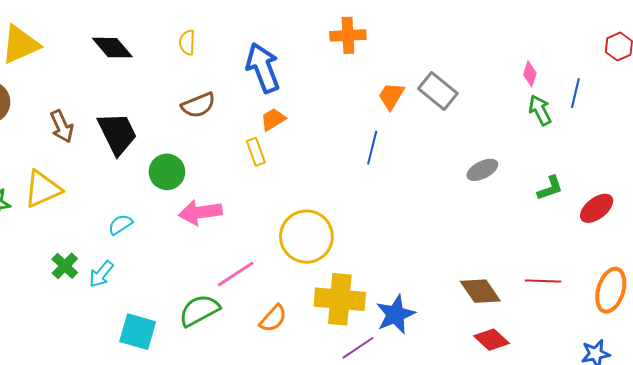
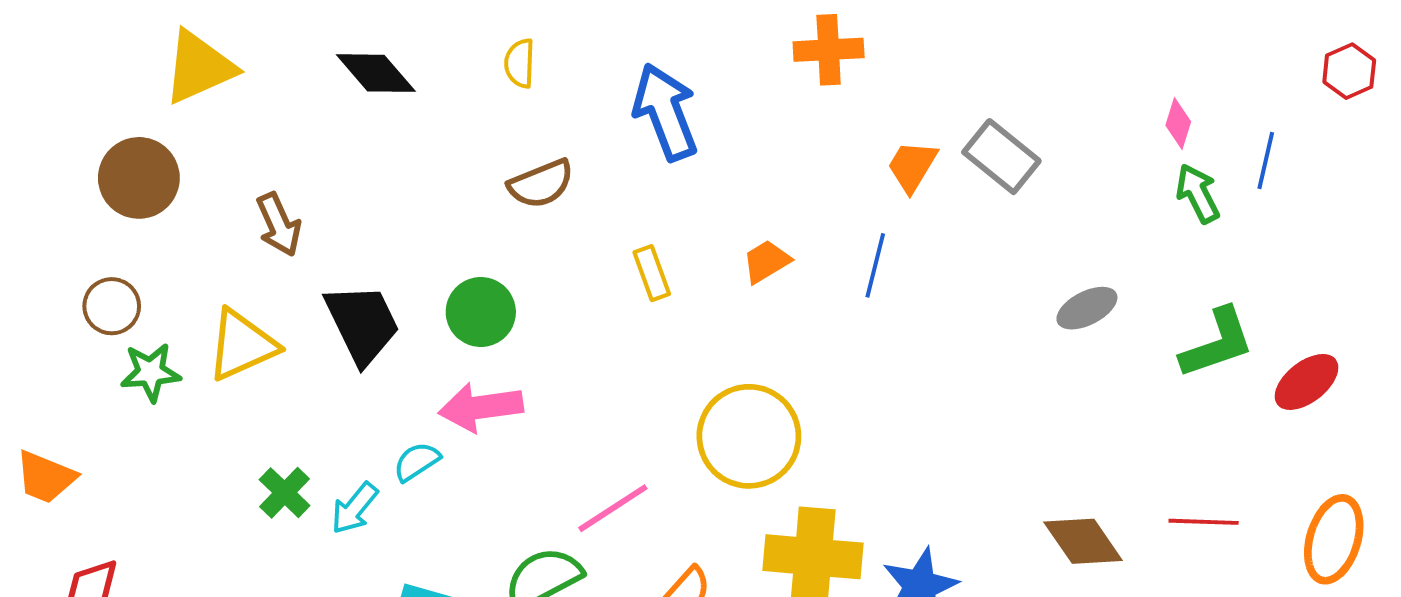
orange trapezoid: (273, 119) -> (766, 261), moved
black trapezoid: (117, 133) -> (362, 324), moved
green L-shape: (550, 188) -> (1217, 343), size x1.5
pink arrow: (200, 212) -> (481, 407), moved
cyan semicircle: (120, 224) -> (417, 462), moved

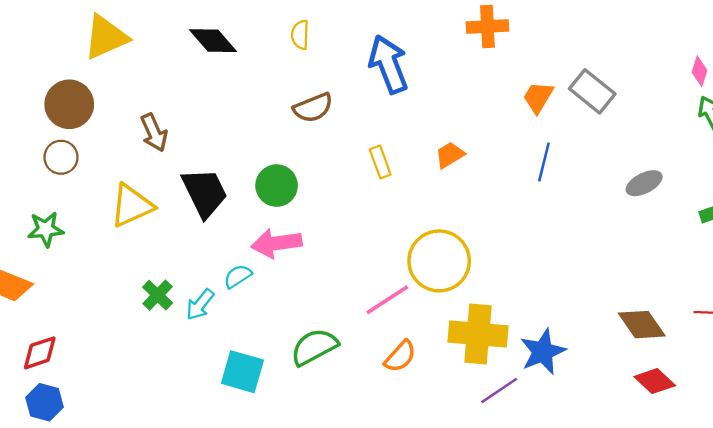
blue line: (875, 265) -> (544, 162), moved
brown circle: (112, 306) -> (61, 157), moved
green star: (151, 372) -> (46, 229), moved
pink line: (613, 508) -> (387, 300), moved

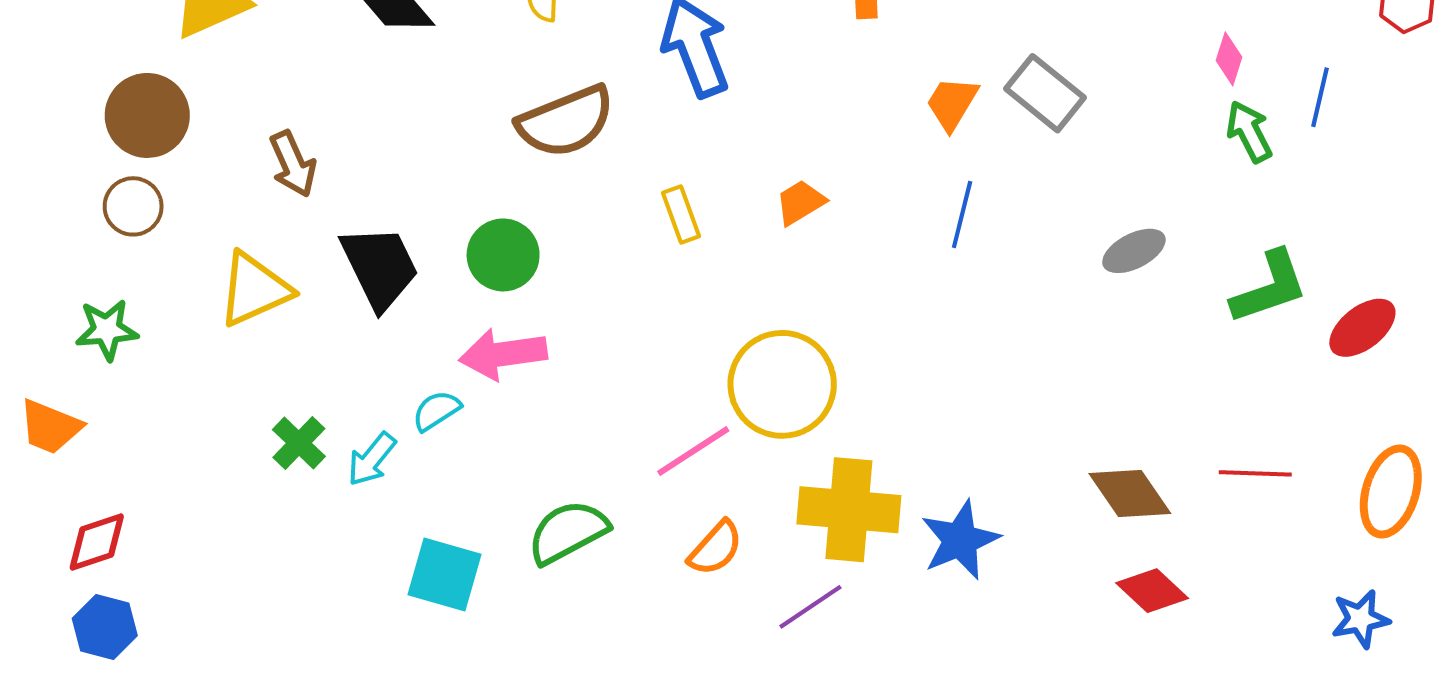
brown semicircle: (313, 108) -> (566, 122), size x1.4
purple line: (499, 391) -> (810, 607), moved

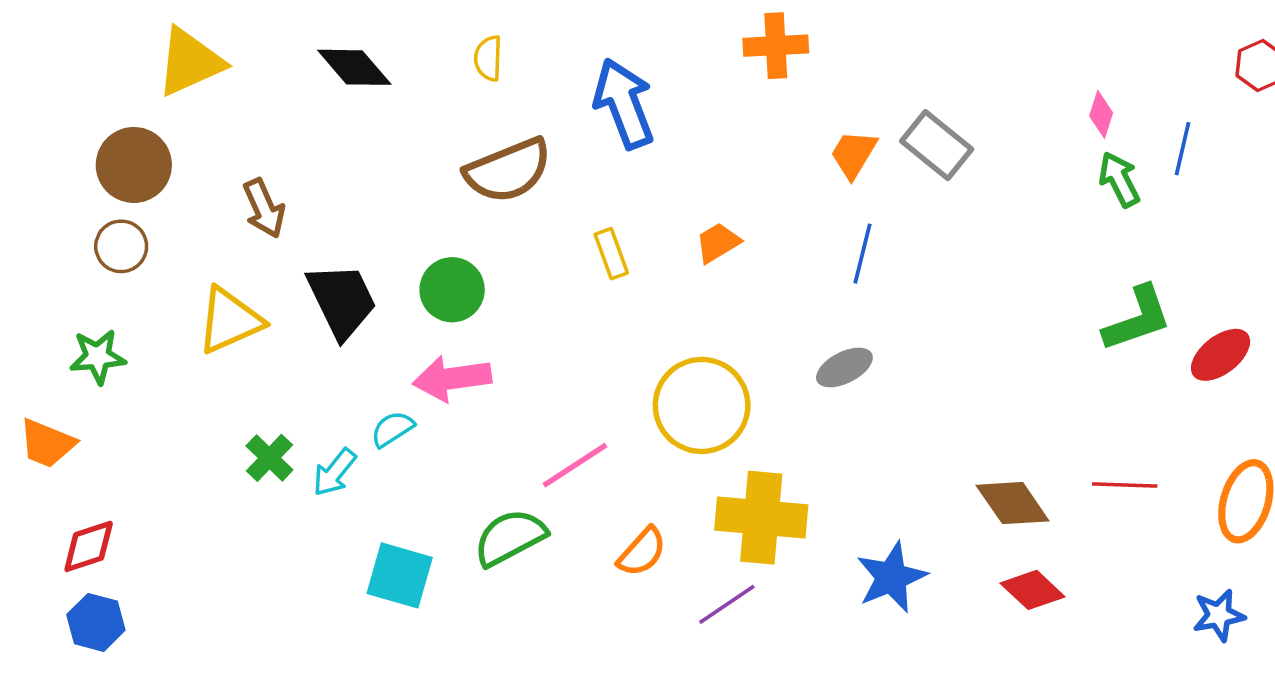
gray ellipse: (1134, 251) -> (844, 367), moved
pink line: (693, 451) -> (575, 465), moved
blue star: (960, 540) -> (891, 577), moved

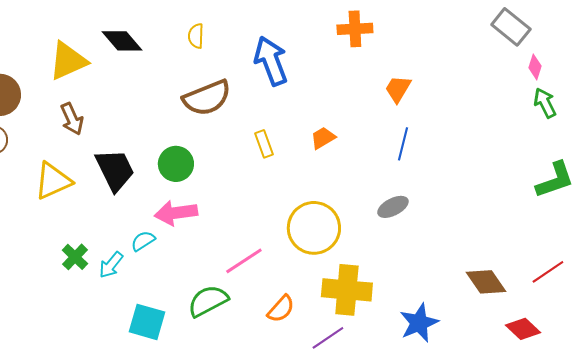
yellow triangle: (190, 62) -> (68, 61), moved
gray rectangle: (937, 145) -> (511, 27), moved
red line: (1125, 485) -> (548, 272), turned -36
red diamond: (1032, 590) -> (523, 329), moved

